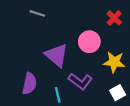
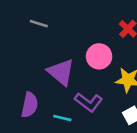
cyan line: (58, 95) -> (62, 118), turned -63

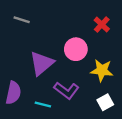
purple triangle: (61, 72) -> (42, 63), turned 40

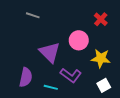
purple triangle: (42, 63) -> (50, 52), turned -35

